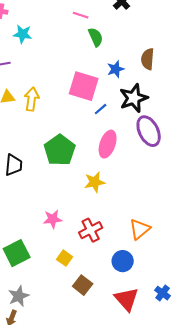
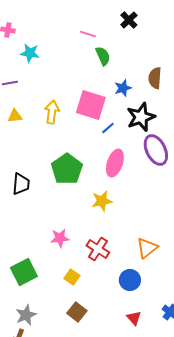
yellow arrow: (32, 99) -> (52, 112), moved
red cross: (91, 230) -> (98, 249), turned -30
brown square: (83, 285) -> (77, 312), moved
red triangle: (127, 299) -> (134, 318), size x0.6

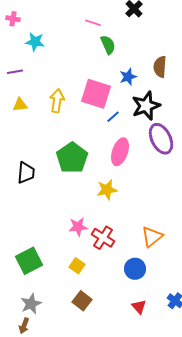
pink star: (60, 238) -> (78, 227), moved

